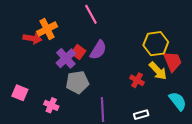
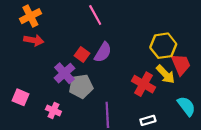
orange cross: (47, 29) -> (30, 16), moved
purple cross: (66, 58) -> (64, 73), moved
red cross: (137, 80) -> (144, 84), size x1.5

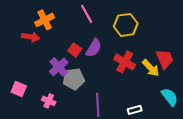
orange cross: (30, 16) -> (45, 20), moved
yellow hexagon: (163, 46) -> (126, 25), moved
red cross: (144, 84) -> (125, 62), moved

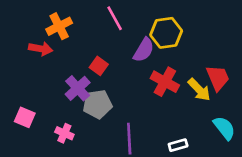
purple semicircle: (94, 48) -> (144, 50), moved

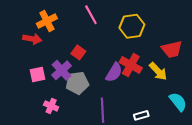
purple semicircle: (144, 50) -> (114, 72), moved
red trapezoid: (218, 78) -> (172, 49), moved, turned 100
pink square: (25, 117) -> (37, 74), moved, turned -35

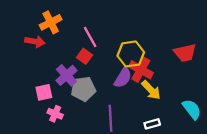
pink line: (91, 15) -> (90, 37), moved
yellow hexagon: (132, 26) -> (131, 54), moved
yellow arrow: (158, 71) -> (151, 90), moved
pink square: (37, 74) -> (44, 92), moved

